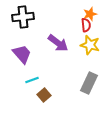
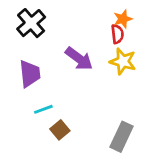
black cross: (23, 17) -> (31, 23), turned -35
purple trapezoid: (22, 54) -> (30, 74), turned 35
gray rectangle: (89, 83) -> (121, 137), moved

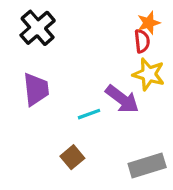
purple arrow: (79, 59) -> (122, 99), moved
cyan line: (43, 109) -> (89, 114), moved
gray rectangle: (121, 137) -> (147, 165), turned 48

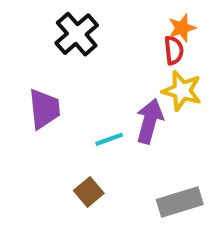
black cross: (38, 28) -> (77, 34), moved
purple arrow: (122, 99) -> (150, 121), turned -112

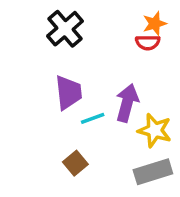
red semicircle: (174, 50) -> (148, 42), turned 95
yellow star: (182, 91) -> (155, 130), moved
purple trapezoid: (44, 109) -> (68, 92), moved

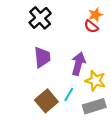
red semicircle: (148, 42) -> (91, 26), turned 40
cyan line: (93, 118) -> (69, 94), moved, turned -40
brown square: (75, 163) -> (46, 101), size x1.5

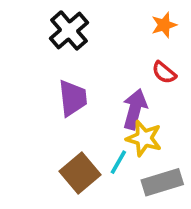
red semicircle: (91, 26) -> (164, 73), moved
yellow star: (95, 81) -> (144, 138), moved

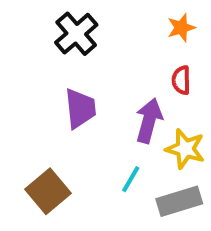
red semicircle: (164, 73) -> (181, 80), turned 50
yellow star: (144, 138) -> (185, 149), moved
brown square: (80, 173) -> (48, 191), moved

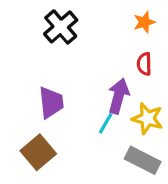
purple trapezoid: (80, 108) -> (51, 102), moved
cyan line: (131, 179) -> (106, 123), moved
gray rectangle: (179, 201) -> (143, 160), turned 44

